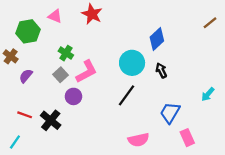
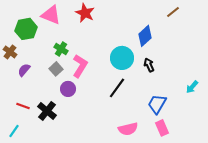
pink triangle: (55, 16) -> (51, 15), size x1.5
brown line: (210, 23) -> (173, 12), moved
pink L-shape: (86, 71) -> (80, 66), turned -30
pink rectangle: (187, 138) -> (162, 128), moved

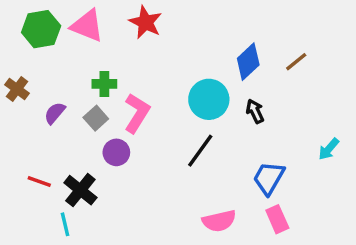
brown line: (173, 12) -> (296, 62), moved
green hexagon: (26, 29) -> (41, 29), moved
green cross: (61, 49) -> (104, 84), turned -32
purple semicircle: (24, 70) -> (55, 113), moved
cyan line: (14, 131) -> (65, 224), moved, turned -48

